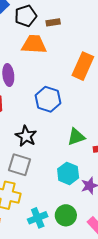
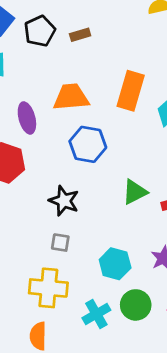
orange trapezoid: (34, 44) -> (71, 97), moved
gray square: (19, 165) -> (60, 243), size x0.6
cyan hexagon: (68, 173) -> (115, 264), moved

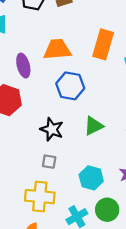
green triangle: (135, 192) -> (93, 126), moved

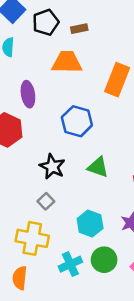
orange trapezoid: (57, 49) -> (67, 62), moved
green triangle: (93, 126) -> (98, 167), turned 40
gray square: (49, 162) -> (46, 201), turned 32

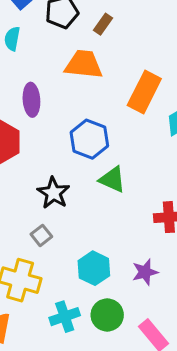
brown rectangle: (79, 29) -> (103, 24), turned -49
green triangle: (98, 167) -> (112, 179), moved

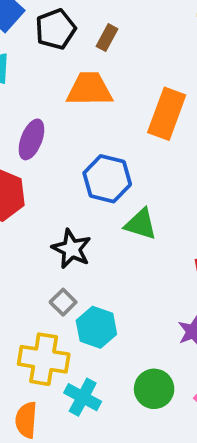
purple ellipse: (31, 100) -> (31, 139), turned 32
cyan hexagon: (94, 268) -> (96, 327), moved
cyan cross: (65, 317) -> (83, 397), moved, turned -36

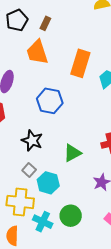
orange trapezoid: (89, 89) -> (37, 52), turned -104
green triangle: (141, 224) -> (72, 153), moved, turned -42
green circle: (154, 389) -> (71, 216), moved

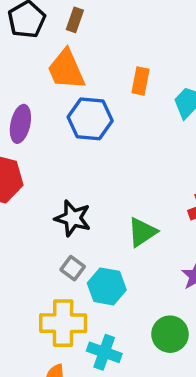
orange rectangle: (80, 63) -> (140, 81), size x0.6
blue hexagon: (50, 101) -> (90, 119), moved
green circle: (71, 216) -> (170, 334), moved

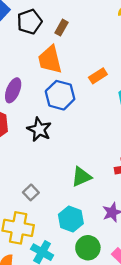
orange rectangle: (140, 81) -> (98, 76), turned 36
black star: (73, 218) -> (39, 129), moved
cyan hexagon: (107, 286) -> (71, 219), moved

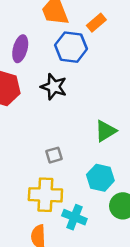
orange rectangle: (98, 76) -> (96, 23), moved
gray square: (31, 192) -> (54, 155), turned 35

